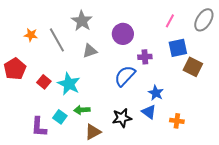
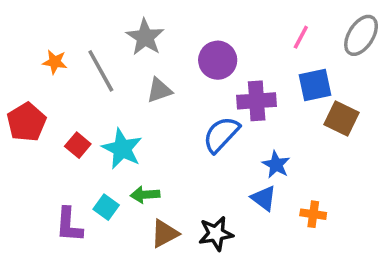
purple cross: (145, 57) -> (257, 101), size x1.5
black star: (122, 118) -> (216, 234), moved

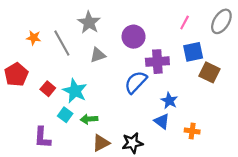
cyan square: (106, 207) -> (65, 115), moved

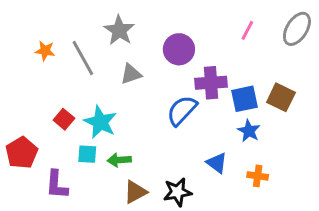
blue square: (193, 52) -> (245, 99), moved
red pentagon: (16, 75) -> (22, 153), moved
blue star: (169, 101) -> (249, 131), moved
cyan square: (65, 115) -> (87, 154), turned -32

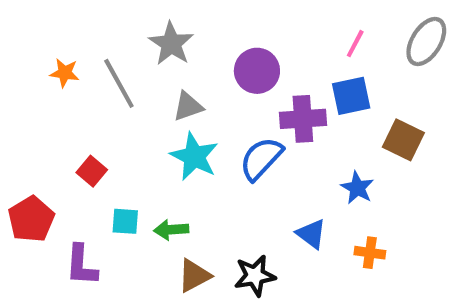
blue square: (245, 99) -> (351, 96), moved
cyan star: (100, 122) -> (194, 156), moved

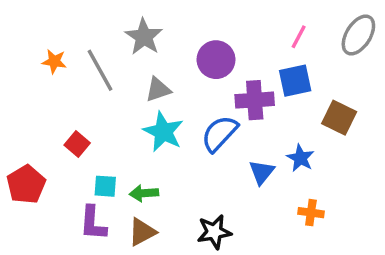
blue triangle: (311, 234) -> (262, 172), moved, turned 32
purple L-shape: (81, 265) -> (93, 223), moved
brown triangle: (194, 276) -> (142, 232), moved

